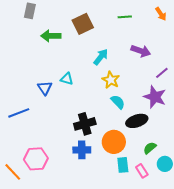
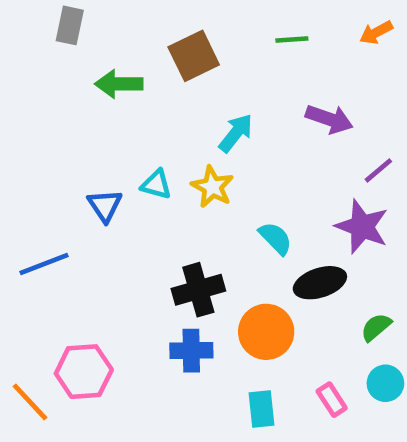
orange arrow: (161, 14) -> (376, 33), turned 96
yellow star: (111, 80) -> (212, 187), moved
green semicircle: (150, 148) -> (376, 327), moved
cyan rectangle: (123, 165) -> (261, 409), moved

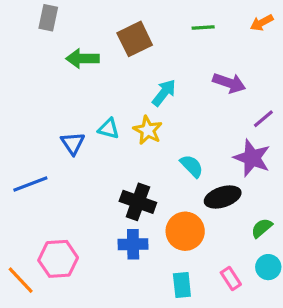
black cross: (198, 290) -> (138, 202), turned 36

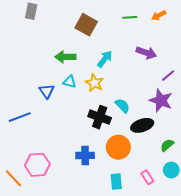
orange arrow: (262, 23) -> (159, 15), moved
brown square: (135, 39) -> (86, 25), turned -35
green arrow: (83, 59) -> (65, 57), moved
black cross: (138, 202) -> (100, 117), moved

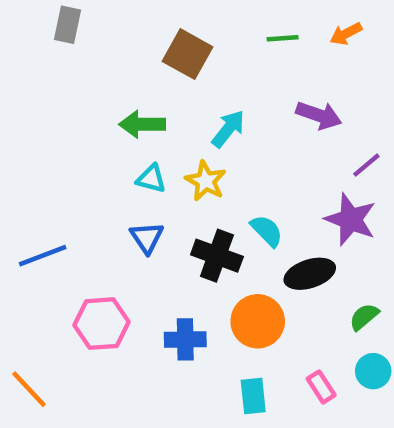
blue triangle: (47, 91) -> (147, 238), moved
pink hexagon: (37, 165) -> (101, 324), moved

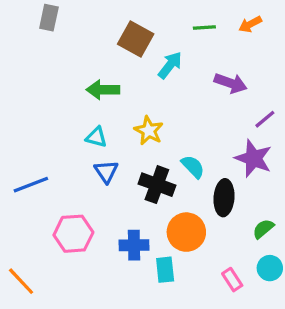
cyan arrow: (228, 129) -> (170, 65), moved
cyan triangle: (151, 179) -> (96, 137), moved
black ellipse: (310, 274) -> (224, 198), turned -68
cyan rectangle: (253, 396) -> (165, 270), moved

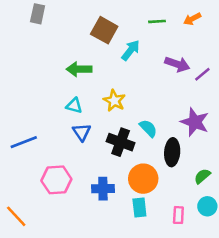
purple line: (265, 119) -> (202, 74), moved
cyan rectangle: (165, 270) -> (139, 208), moved
pink rectangle: (232, 280) -> (178, 215), turned 36

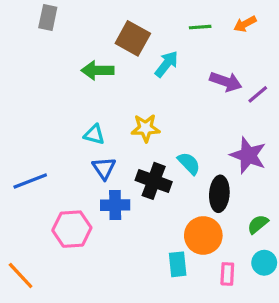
green arrow: (79, 69) -> (97, 70), moved
yellow star: (114, 101) -> (146, 128), turned -30
orange circle: (143, 179) -> (203, 235), moved
blue cross: (103, 189) -> (115, 205), moved

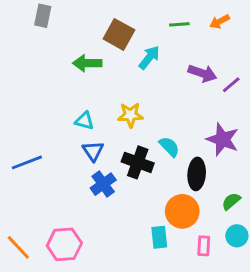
blue cross: (115, 205) -> (103, 184), turned -35
pink hexagon: (72, 229) -> (64, 244), moved

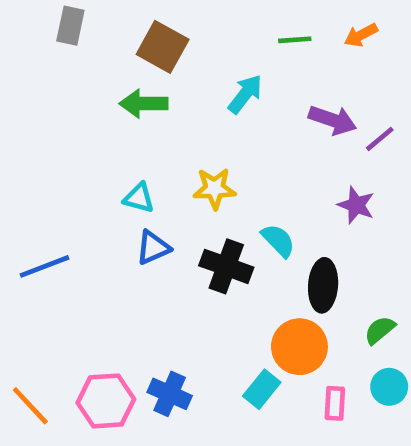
brown square: (119, 34) -> (163, 47), moved
purple star: (223, 139) -> (356, 205), moved, size x0.7
blue triangle: (93, 151) -> (153, 248), turned 40
blue cross: (103, 184) -> (170, 394), moved, turned -30
cyan rectangle: (159, 237) -> (262, 389), turned 45

